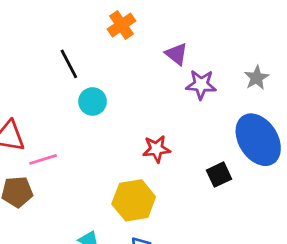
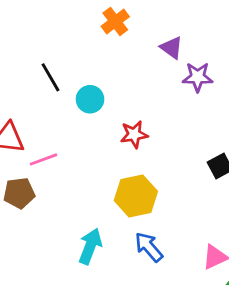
black line: (69, 64) -> (51, 77), moved
red star: (156, 149) -> (134, 134), moved

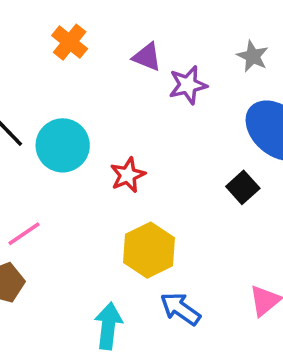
cyan circle: (90, 99) -> (63, 145), size x1.5

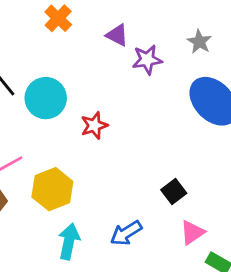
black square: (243, 187) -> (174, 192), moved
yellow hexagon: (149, 250) -> (52, 189), moved
blue arrow: (180, 309) -> (126, 233), turned -72

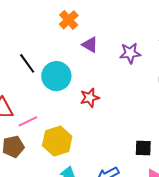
purple triangle: (117, 35) -> (90, 45), moved
black square: (174, 192) -> (143, 148), turned 36

